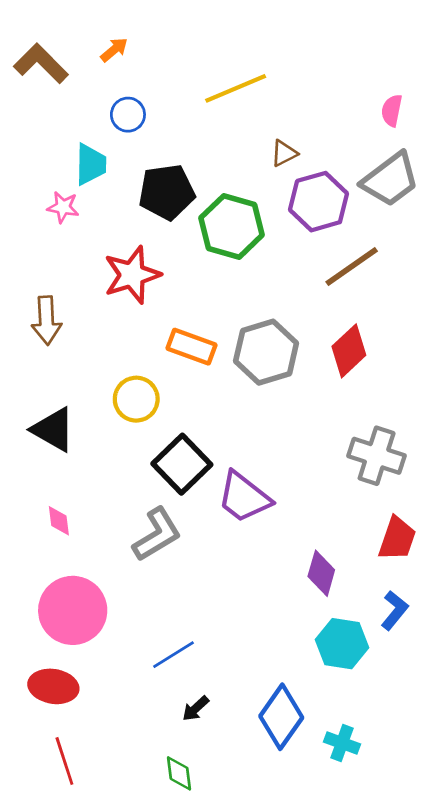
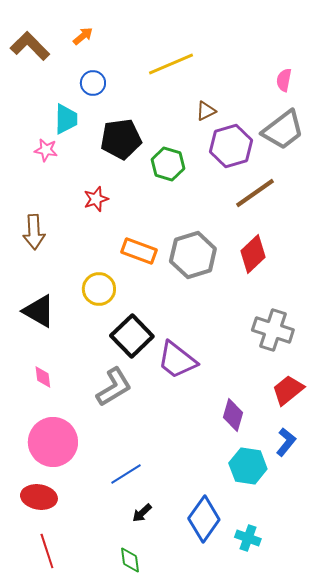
green hexagon: (232, 226) -> (168, 164), size x0.7
red star: (132, 275) -> (96, 199), size x0.6
red trapezoid: (397, 539) -> (288, 390), turned -148

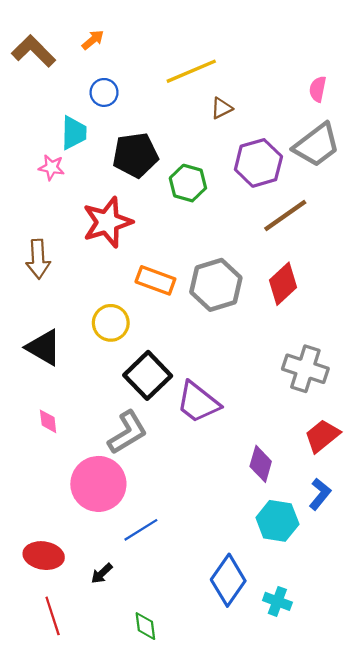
brown triangle: (206, 111) -> (221, 108), moved
red star: (96, 199) -> (107, 222), size x1.8
pink circle: (53, 442) -> (98, 484), moved
black arrow: (142, 513) -> (102, 573), moved

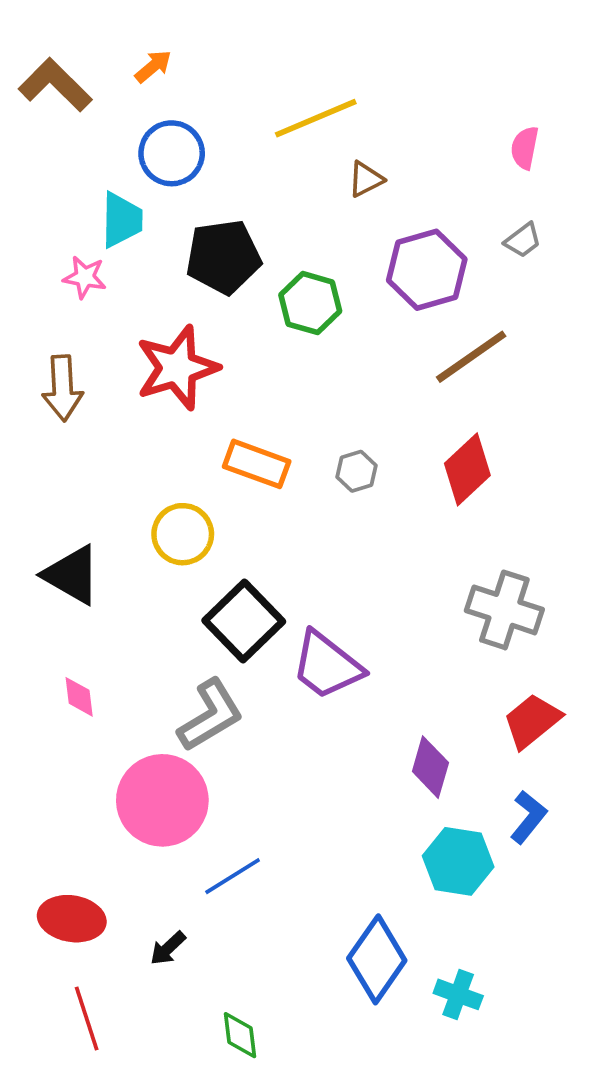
blue circle: (104, 92) -> (172, 153), size x1.4
gray trapezoid: (317, 145) -> (523, 240), size x0.5
brown arrow: (38, 259) -> (63, 388), moved
gray hexagon: (216, 285) -> (356, 471), size x0.5

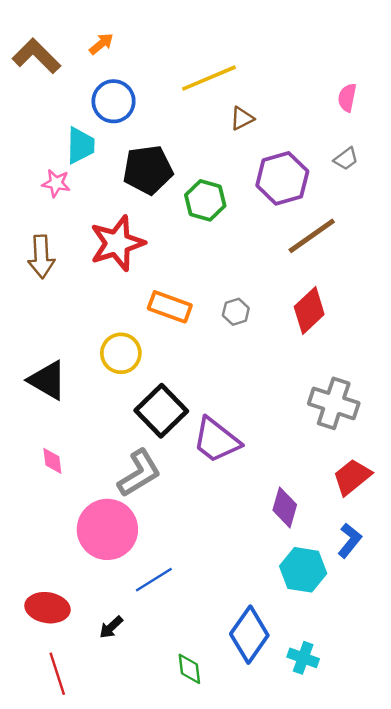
green diamond: (240, 1035) -> (189, 669), moved

